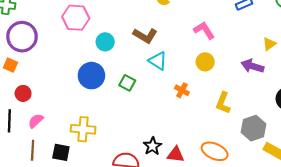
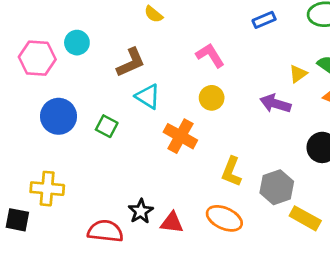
pink hexagon: (76, 18) -> (37, 58), moved
brown L-shape: (145, 36) -> (131, 62), turned -55
cyan circle: (105, 42) -> (77, 43), moved
orange cross: (182, 90) -> (180, 136), size x1.6
yellow L-shape: (223, 103) -> (231, 172), moved

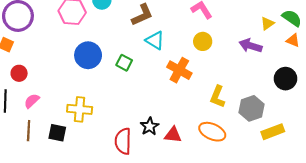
yellow rectangle: (305, 218) -> (273, 132), turned -50
red semicircle: (105, 231) -> (123, 141), turned -95

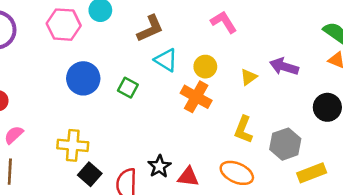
yellow triangle: (267, 23) -> (249, 77), moved
yellow circle: (203, 41) -> (205, 67), moved
black square: (57, 133) -> (90, 174), moved, turned 30

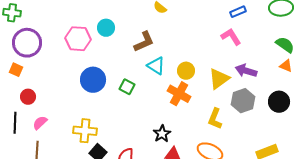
pink L-shape: (224, 22) -> (231, 37), moved
yellow triangle: (249, 77) -> (219, 79), size x1.6
gray hexagon: (285, 144) -> (243, 101), moved
black star: (159, 166) -> (162, 134), moved

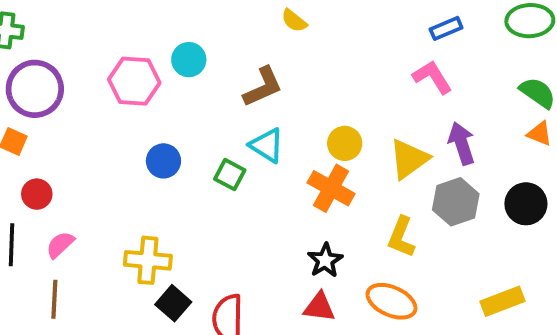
cyan triangle: (156, 66) -> (267, 145), moved
purple arrow: (246, 71) -> (462, 143), turned 55
blue circle: (93, 80) -> (163, 161), size x0.7
black star: (162, 134) -> (325, 260), moved

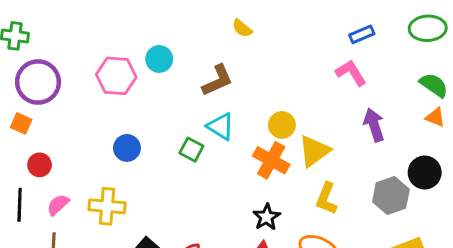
yellow triangle: (409, 159) -> (314, 151), moved
blue circle: (163, 161) -> (127, 148), moved
gray hexagon: (456, 202) -> (391, 196), moved
yellow cross: (148, 260) -> (107, 206), moved

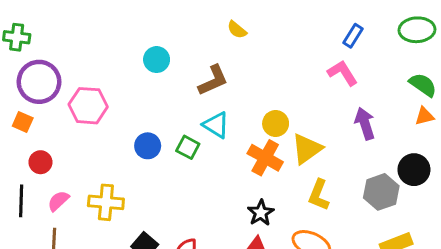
blue rectangle: (362, 34) -> (353, 36), turned -35
pink hexagon: (116, 76) -> (88, 106), moved
orange triangle: (435, 117) -> (424, 116), turned -36
blue circle: (127, 148) -> (148, 146), moved

